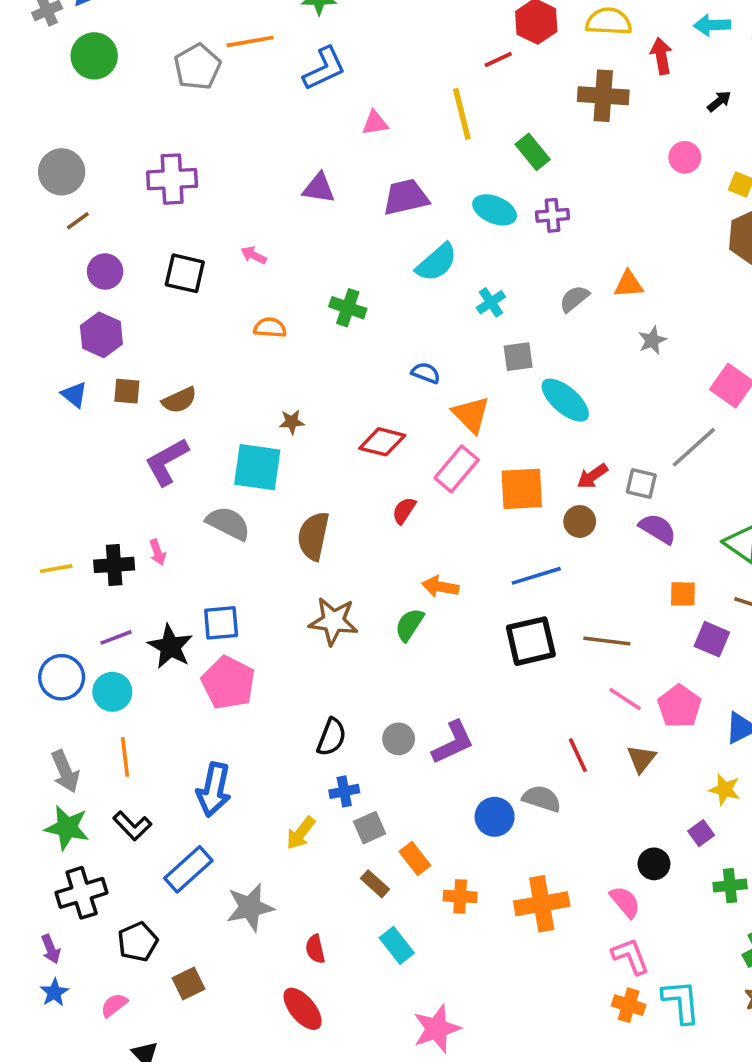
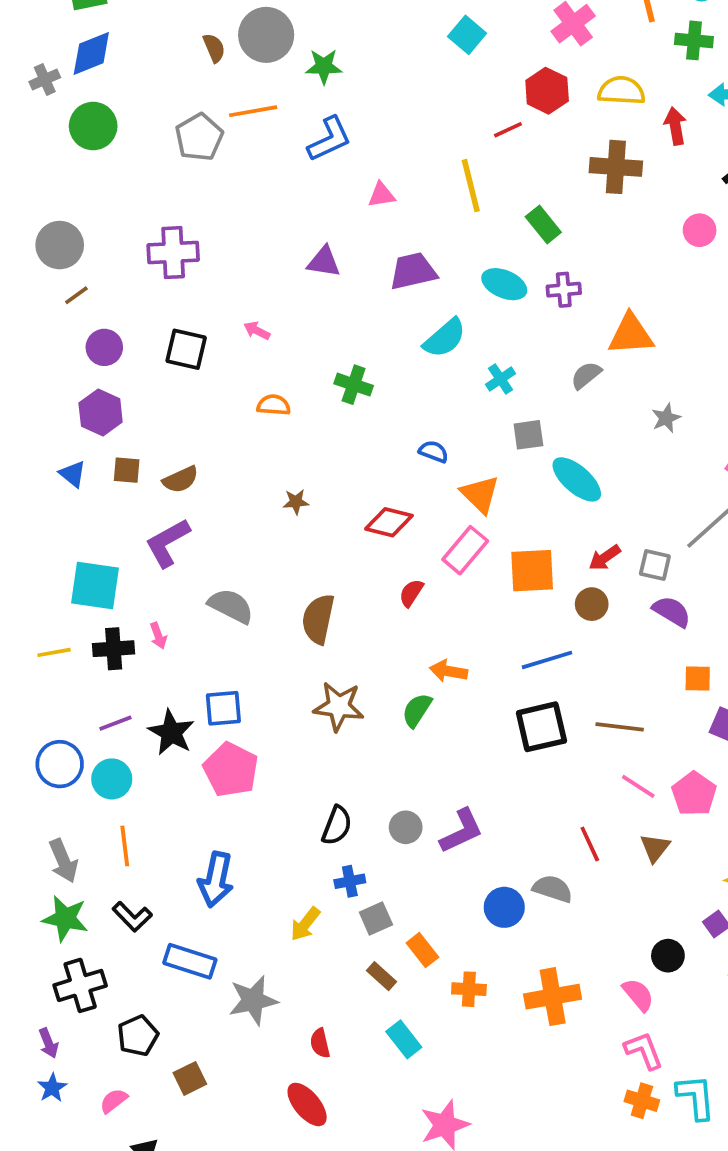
orange triangle: (629, 284) -> (631, 334), moved, size x1.5
cyan square: (257, 467) -> (95, 585), moved
blue rectangle: (188, 869) -> (190, 961), turned 60

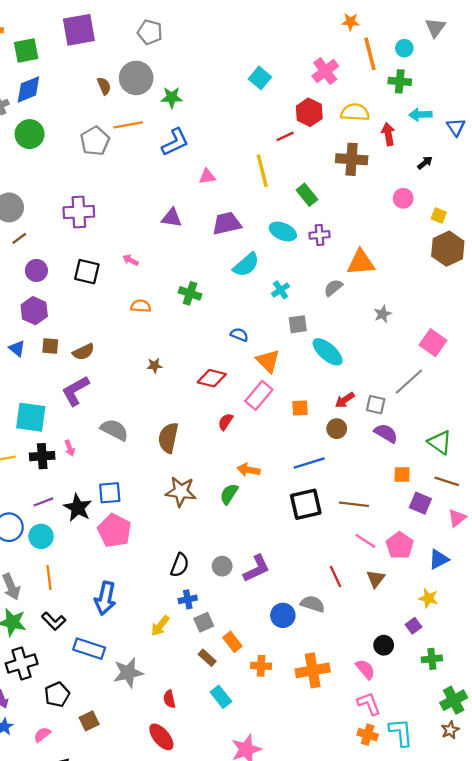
orange square: (532, 571) -> (300, 408), size x0.6

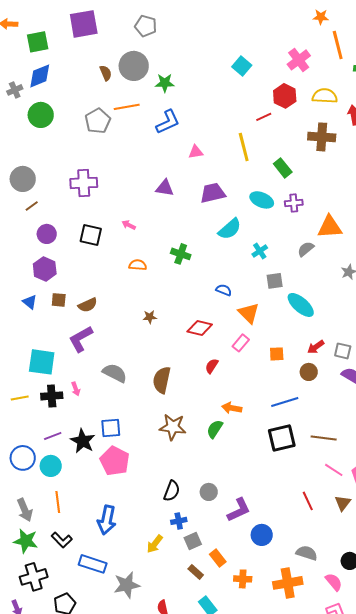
pink rectangle: (259, 395) -> (241, 343), size x0.7
purple L-shape: (256, 568) -> (239, 510), moved
gray semicircle: (313, 604) -> (307, 553), moved

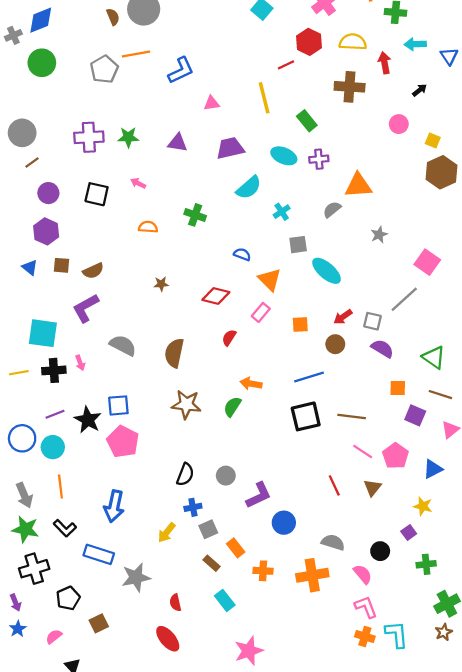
green star: (165, 83) -> (128, 137), moved

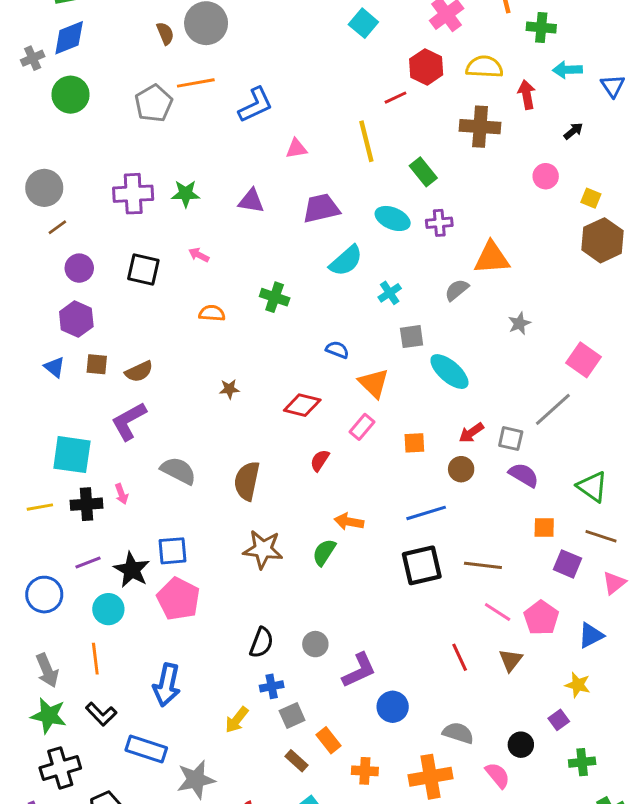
cyan circle: (53, 447) -> (108, 609), moved

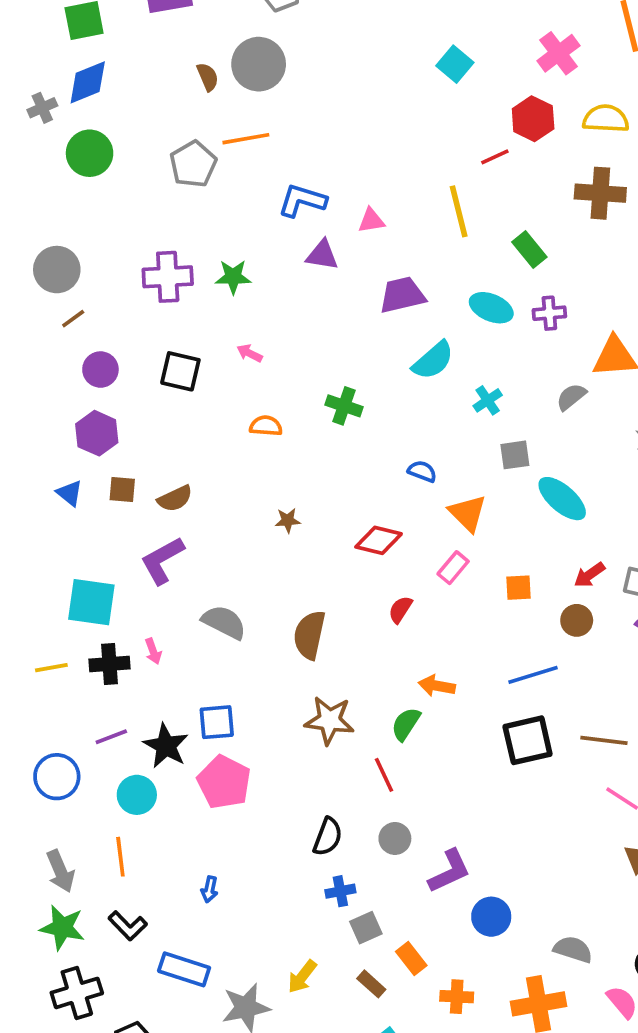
blue L-shape: (256, 105) -> (302, 200), moved, turned -138
purple triangle: (251, 201) -> (322, 255), moved
red line: (460, 657) -> (384, 775), moved
blue arrow: (167, 685) -> (210, 889), size x0.5
yellow arrow: (237, 720) -> (302, 977), moved

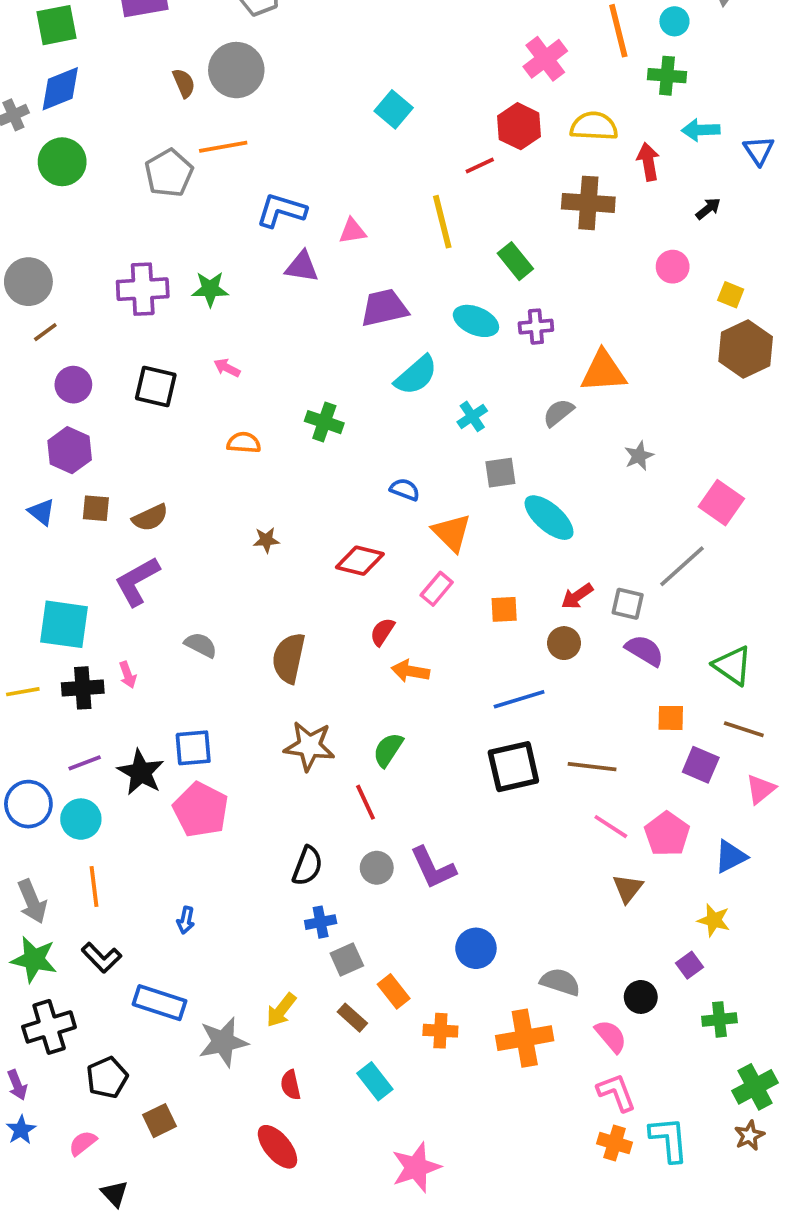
cyan square: (455, 64) -> (394, 109), moved
gray semicircle: (224, 622) -> (201, 645), size x0.7
orange arrow: (437, 686) -> (410, 671), moved
cyan circle: (137, 795) -> (81, 819), moved
purple L-shape: (449, 871) -> (433, 868), moved, turned 90

